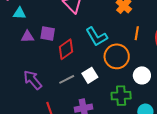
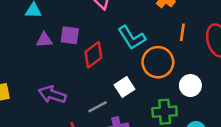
gray line: (67, 79) -> (98, 107), moved
purple arrow: (33, 80) -> (52, 95), turned -30

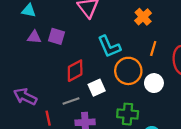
red diamond: (93, 55) -> (75, 71), moved
white circle: (190, 86) -> (154, 83), moved
purple arrow: (52, 95) -> (25, 97), moved

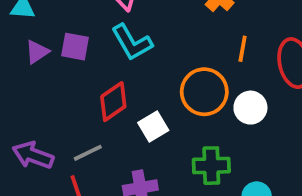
purple triangle: (34, 37) -> (37, 52), turned -32
cyan L-shape: (109, 47) -> (132, 42), moved
gray line: (71, 101) -> (88, 153), moved

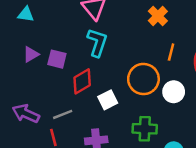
cyan L-shape: (132, 42) -> (97, 43), turned -136
purple square: (75, 47) -> (57, 59), moved
purple triangle: (37, 52) -> (31, 54), moved

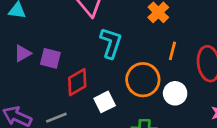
cyan L-shape: (97, 43) -> (111, 43), moved

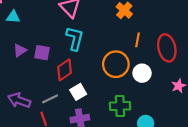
cyan L-shape: (111, 43) -> (75, 38), moved
white square: (105, 102) -> (78, 92), moved

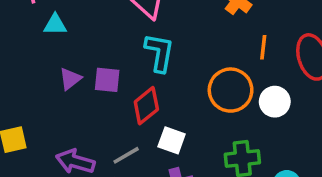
white square: (78, 92) -> (172, 140), turned -35

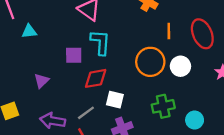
purple triangle: (70, 79) -> (41, 81), moved
purple square: (107, 80) -> (74, 55), moved
red diamond: (146, 106) -> (96, 78), turned 35

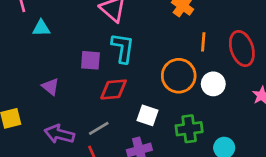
purple triangle: (41, 81) -> (50, 87), turned -42
white square: (115, 100) -> (148, 115), moved

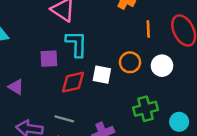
orange circle: (179, 76) -> (130, 62), size x0.7
white square: (148, 115) -> (102, 75), moved
gray line: (99, 128) -> (64, 119), turned 54

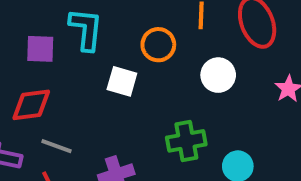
orange circle: (130, 62) -> (158, 45), moved
red diamond: (73, 82) -> (31, 105), moved

